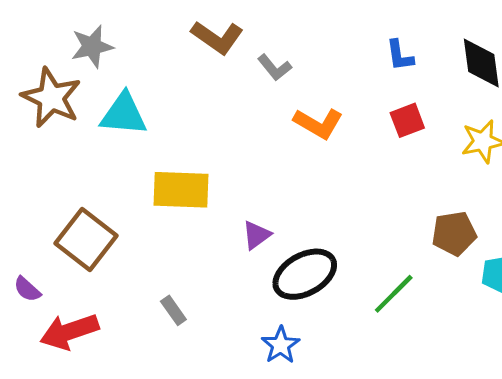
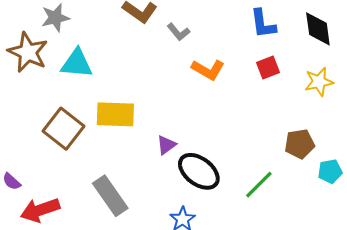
blue L-shape: (400, 55) -> (263, 24), size x1.4
brown square: (86, 239) -> (63, 129), moved
black ellipse: (305, 274) -> (199, 171), turned 66
gray rectangle: (173, 310) -> (110, 196), size x2.0

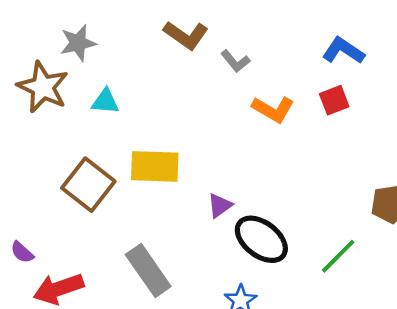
blue L-shape: (263, 24) -> (343, 51), turned 132
cyan triangle: (77, 63) -> (105, 101), size x0.7
red square: (268, 68) -> (334, 100), moved

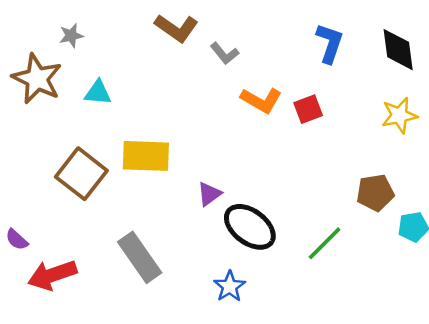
gray star: (78, 43) -> (71, 36), size x0.7
blue L-shape: (343, 51) -> (330, 43), turned 75
red square: (334, 100) -> (308, 109), moved

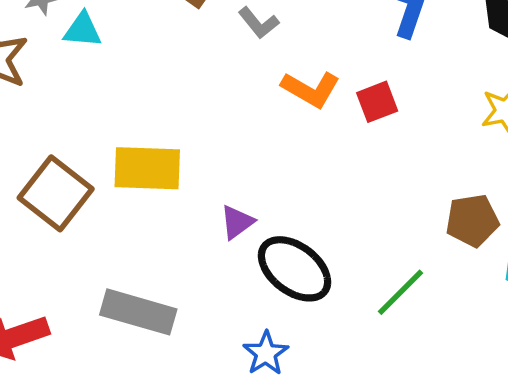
cyan triangle: (98, 93) -> (83, 30), moved
gray rectangle: (140, 257) -> (138, 312), turned -39

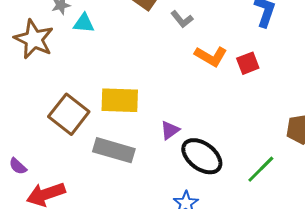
gray rectangle: (138, 312) -> (114, 150), moved

